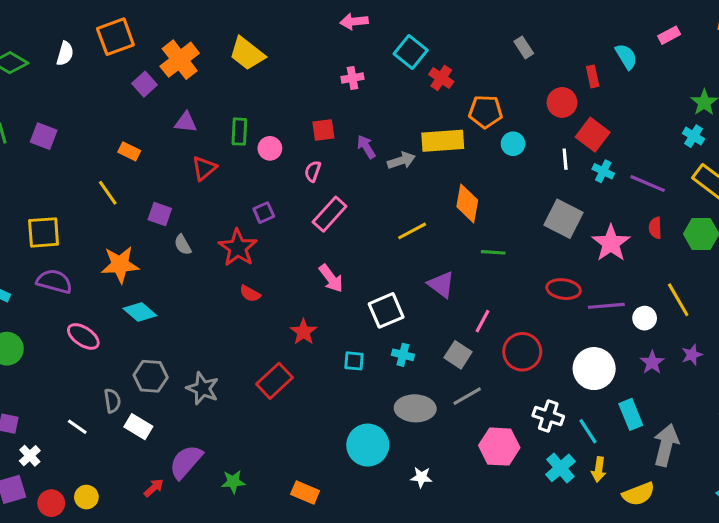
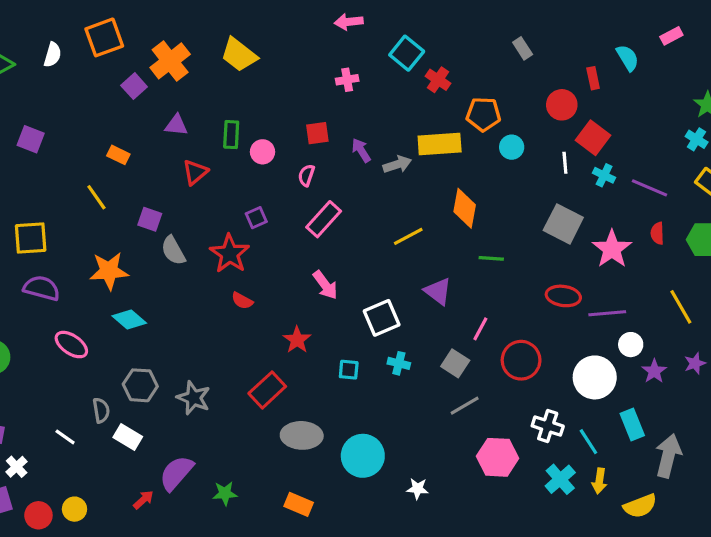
gray semicircle: (183, 245) -> (173, 251), size x1.4
white circle: (645, 318) -> (631, 345), moved
gray ellipse: (415, 408) -> (302, 435), moved

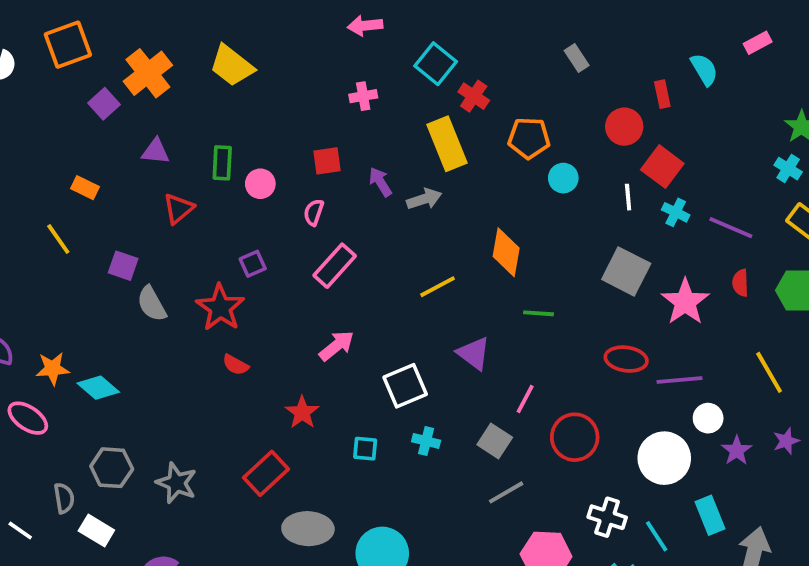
yellow rectangle: (440, 144) -> (447, 144), moved, turned 72
orange star: (109, 271) -> (53, 369), moved, size x0.7
pink arrow: (325, 285) -> (337, 346), turned -92

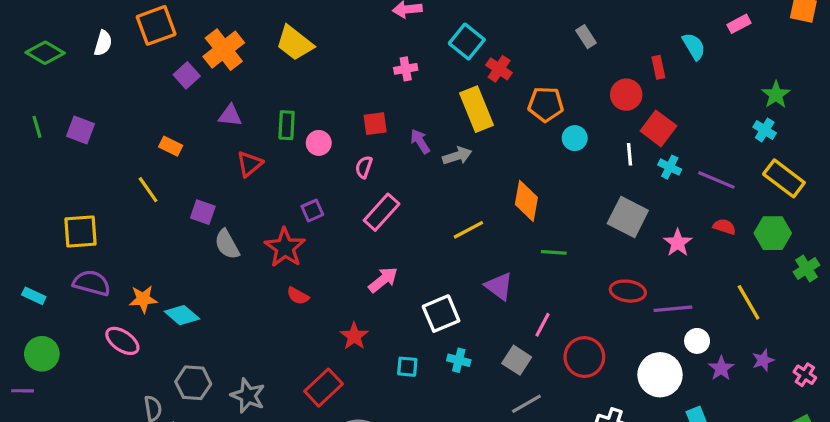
red semicircle: (740, 283) -> (724, 227), turned 110
pink star: (685, 302) -> (678, 243), size x0.7

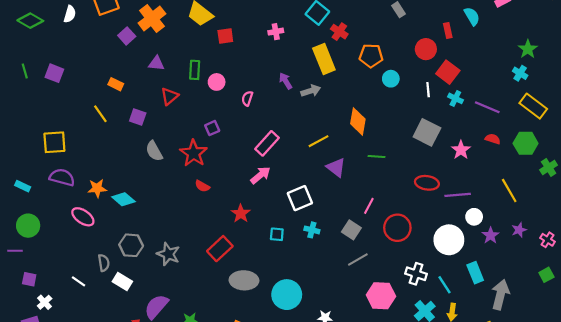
red square: (375, 124) -> (225, 36), moved
purple square: (203, 212) -> (138, 117), moved
pink rectangle: (382, 212) -> (267, 143), moved
purple triangle: (499, 286) -> (336, 167), moved

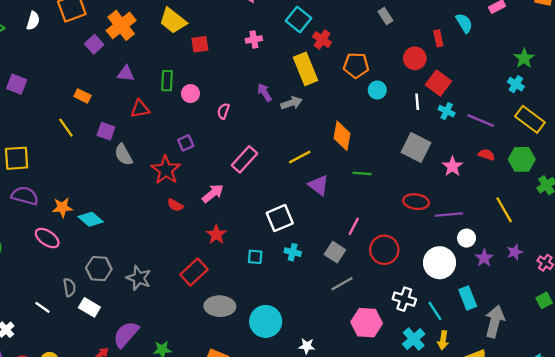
red triangle: (169, 96) -> (140, 109), turned 30
gray semicircle: (154, 151) -> (124, 155), moved
pink arrow: (260, 175) -> (213, 193), moved

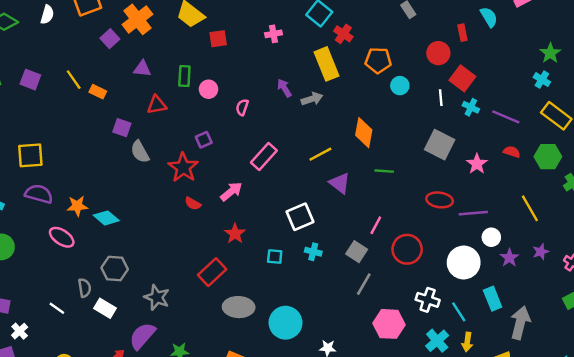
yellow line: (66, 128) -> (74, 80), moved
gray star: (139, 278) -> (157, 297), moved
gray line: (342, 284) -> (364, 284), turned -30

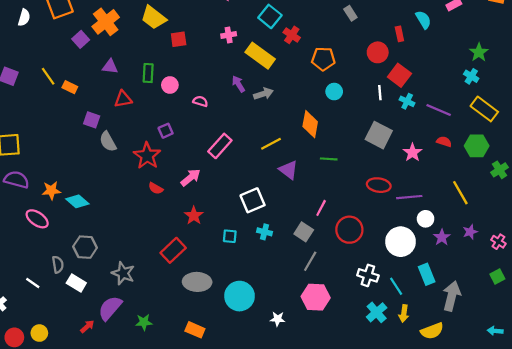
yellow rectangle: (326, 64) -> (260, 56), moved, turned -32
cyan circle: (400, 86) -> (334, 92), moved
pink semicircle: (242, 107) -> (200, 101), turned 88
pink hexagon: (389, 324) -> (316, 297), moved

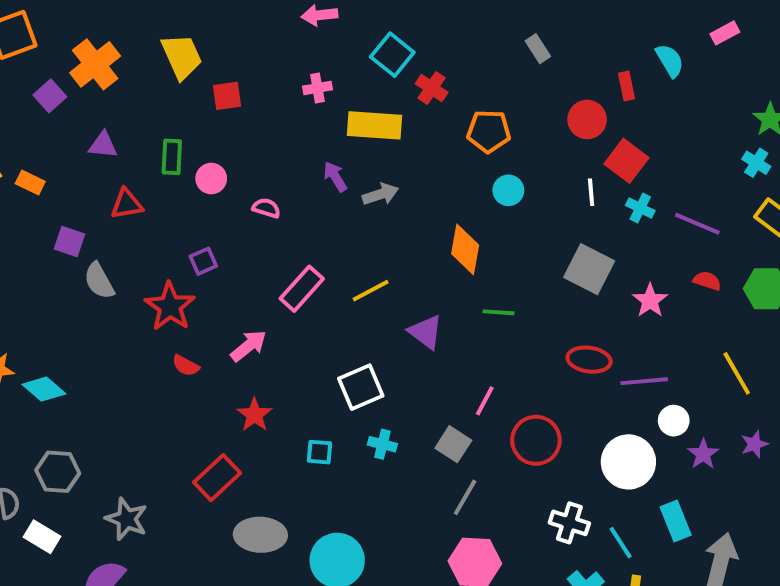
yellow trapezoid: (154, 18) -> (182, 57), turned -152
yellow rectangle: (260, 56) -> (375, 125), turned -32
yellow line: (271, 144) -> (371, 291), moved

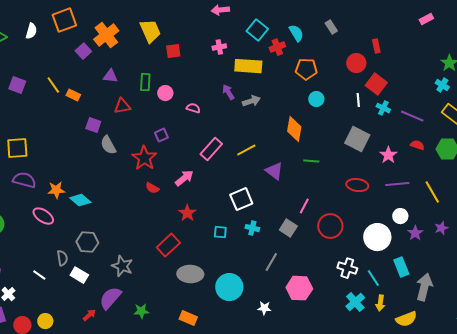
cyan semicircle: (670, 60) -> (296, 33), moved
red cross: (432, 88) -> (277, 47), turned 35
purple line: (644, 381) -> (397, 184), moved
gray line: (465, 497) -> (271, 262), moved

